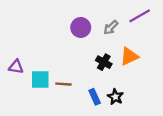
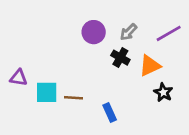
purple line: (140, 16) -> (169, 33), moved
black cross: (104, 62) -> (120, 58), moved
black star: (115, 97) -> (163, 92), moved

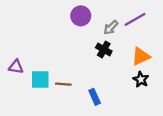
purple circle: (94, 32) -> (81, 16), moved
purple line: (169, 33) -> (135, 19), moved
orange triangle: (150, 66) -> (141, 56), moved

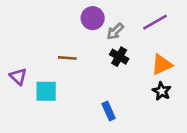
gray arrow: (111, 27) -> (115, 31), moved
purple triangle: (16, 67) -> (18, 77), turned 35
brown line: (63, 84) -> (67, 58), moved

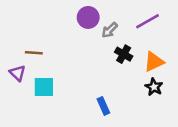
black cross: (119, 57) -> (124, 54), moved
brown line: (67, 58) -> (34, 53), moved

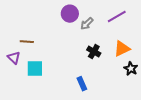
black cross: (124, 54) -> (94, 52), moved
black star: (154, 87) -> (131, 69), moved

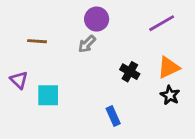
gray arrow: (87, 24) -> (87, 44), moved
brown line: (27, 42) -> (37, 41), moved
black star: (131, 69) -> (170, 95), moved

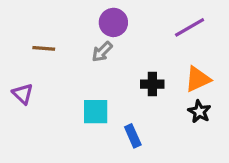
black cross: (130, 72) -> (152, 84), turned -30
cyan square: (48, 95) -> (96, 112), moved

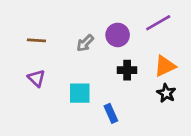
purple circle: (113, 22) -> (118, 35), moved
purple triangle: (23, 94) -> (36, 78), moved

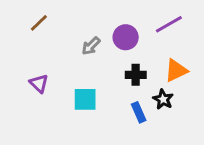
brown line: (36, 40) -> (39, 23), moved, turned -48
black star: (166, 93) -> (163, 99), moved
blue rectangle: (111, 113) -> (139, 112), moved

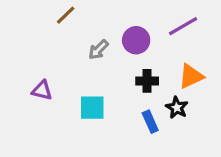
brown line: (39, 23) -> (66, 15), moved
purple triangle: (39, 83) -> (42, 90), turned -30

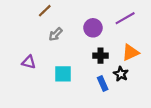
gray arrow: (98, 50) -> (56, 34), moved

